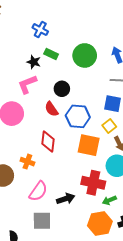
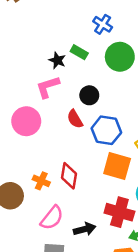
blue cross: (40, 30) -> (103, 24), moved
red diamond: (48, 142) -> (69, 176), moved

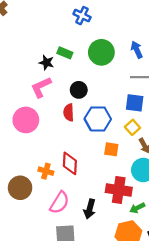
blue cross: (103, 24) -> (82, 16), moved
red semicircle: (75, 119) -> (69, 112), turned 35
orange square: (117, 166) -> (111, 149), size x0.6
black arrow: (84, 229) -> (90, 209), turned 126

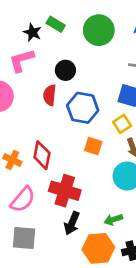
red cross: (119, 190) -> (65, 191), moved
black arrow: (90, 209) -> (72, 223), moved

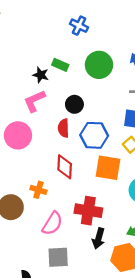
orange square: (93, 146) -> (108, 168), size x1.6
red diamond: (42, 155) -> (65, 167), moved

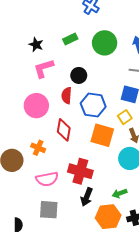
green rectangle: (60, 65) -> (70, 39), turned -56
black star: (41, 75) -> (36, 45), moved
pink circle: (18, 135) -> (36, 106), moved
pink semicircle: (52, 223) -> (47, 179), turned 40

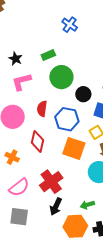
green circle: (105, 43) -> (61, 77), moved
black circle: (79, 75) -> (83, 94), moved
red cross: (80, 171) -> (51, 182), turned 35
pink semicircle: (47, 179) -> (19, 187), turned -30

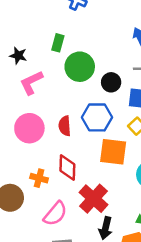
green rectangle: (48, 55) -> (58, 43), turned -40
red semicircle: (42, 109) -> (65, 126), moved
red diamond: (38, 141) -> (67, 167), moved

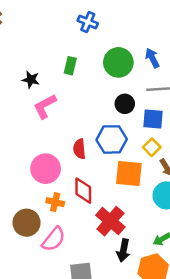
green circle: (80, 67) -> (118, 62), moved
pink circle: (29, 128) -> (46, 169), moved
pink semicircle: (55, 214) -> (54, 239), moved

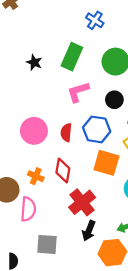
green rectangle: (70, 66) -> (72, 57), size x1.6
pink L-shape: (45, 106) -> (78, 92), moved
pink circle: (46, 169) -> (34, 131), moved
pink semicircle: (54, 239) -> (28, 209), turned -45

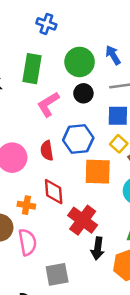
black circle: (114, 100) -> (83, 93), moved

